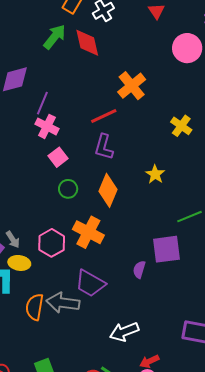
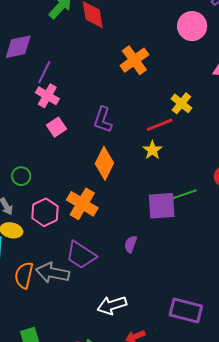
red line: (104, 116) -> (160, 125), moved
green circle: (68, 189) -> (21, 176), moved
purple square: (166, 249) -> (162, 206), moved

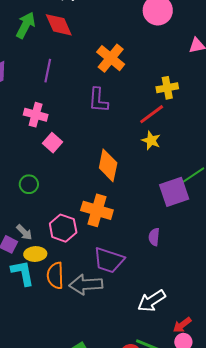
purple line: (44, 72) -> (48, 71), moved
yellow cross: (181, 103) -> (167, 88), turned -35
purple L-shape: (103, 120) -> (98, 100), moved
green circle: (21, 176) -> (29, 184), moved
orange semicircle: (24, 275) -> (55, 276), moved

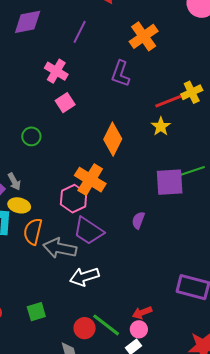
yellow cross: (167, 88) -> (192, 92), moved, turned -30
pink hexagon: (63, 228) -> (74, 199), moved
white arrow: (152, 301) -> (84, 277), moved

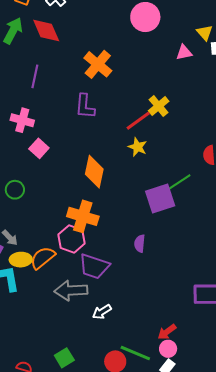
orange semicircle: (33, 231) -> (43, 258), moved, turned 52
white arrow: (84, 277) -> (102, 312), size x0.7

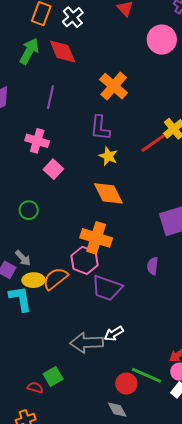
yellow star: (138, 147) -> (108, 156), moved
orange diamond: (94, 172) -> (108, 193), turned -40
gray arrow: (71, 290) -> (87, 343), moved
green square: (64, 358) -> (53, 376), moved

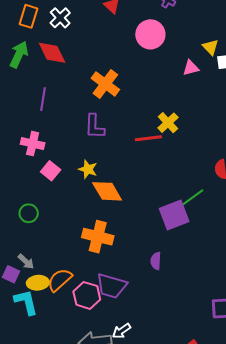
red line: (153, 143) -> (148, 138), turned 32
yellow star: (108, 156) -> (88, 169), moved
pink hexagon: (85, 260) -> (87, 295), moved

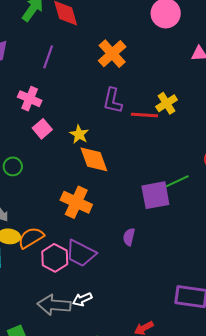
purple L-shape: (95, 127) -> (113, 101), moved

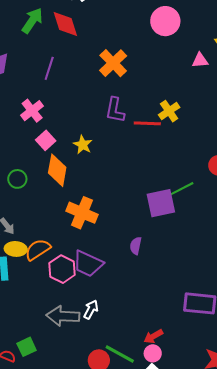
pink cross: (30, 99) -> (32, 111), turned 30
orange diamond: (94, 159) -> (57, 170), moved, turned 32
white arrow: (82, 299) -> (91, 310), turned 144

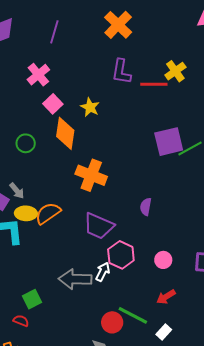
purple square: (161, 203) -> (169, 142), moved
pink hexagon: (62, 269) -> (121, 255), moved
green square: (27, 347) -> (32, 299), moved
pink circle: (153, 353) -> (163, 260), moved

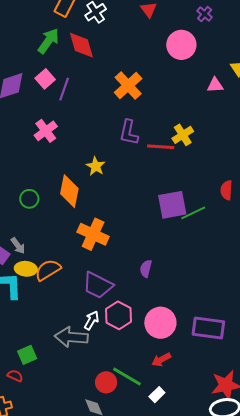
pink square: (53, 104) -> (45, 79), moved
pink circle: (163, 260) -> (160, 323), size x1.8
white arrow: (103, 272) -> (91, 320), moved

